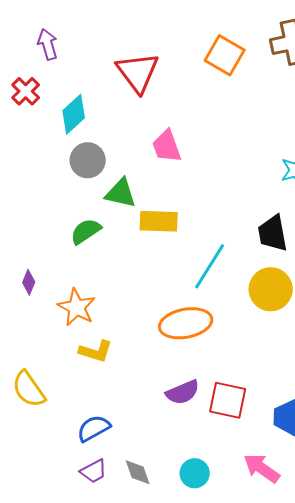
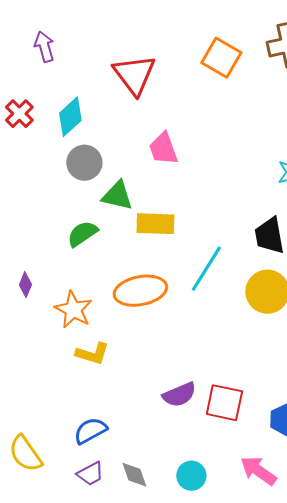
red cross: (26, 91) -> (19, 114), moved
orange ellipse: (186, 323) -> (140, 291), moved
yellow semicircle: (29, 389) -> (25, 454), moved

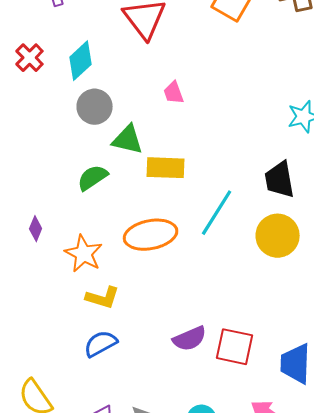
pink trapezoid: (163, 149) -> (174, 93), size x0.7
blue semicircle: (90, 431) -> (101, 344), moved

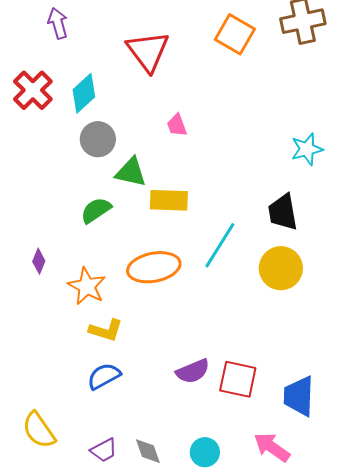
red cross: (30, 58) -> (33, 90), size x1.4

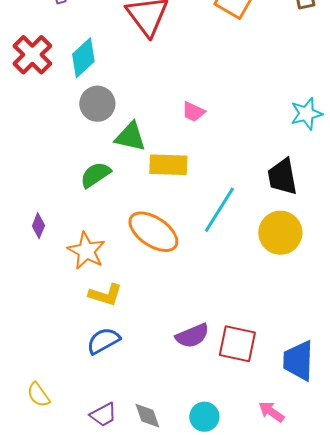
pink trapezoid: (177, 125) -> (193, 112), moved, turned -45
orange ellipse: (154, 267) -> (153, 232), turned 45
yellow semicircle: (39, 430) -> (38, 395), size x0.7
pink arrow: (272, 447) -> (271, 412), size x0.7

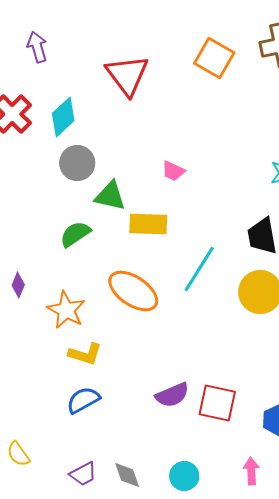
pink arrow: (271, 412) -> (251, 471), turned 52

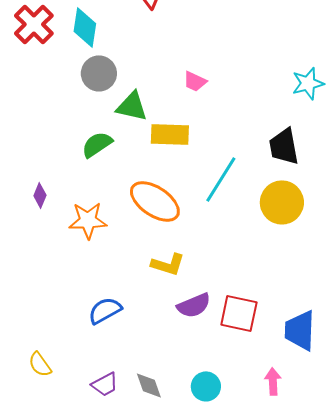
cyan diamond: (63, 117) -> (85, 27), turned -39
orange star: (66, 310) -> (88, 220), turned -30
yellow L-shape: (85, 354) -> (168, 264), moved

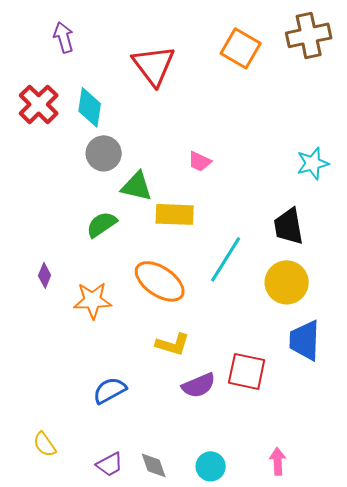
red square: (239, 313) -> (247, 371), moved
blue trapezoid: (300, 330) -> (305, 340), moved

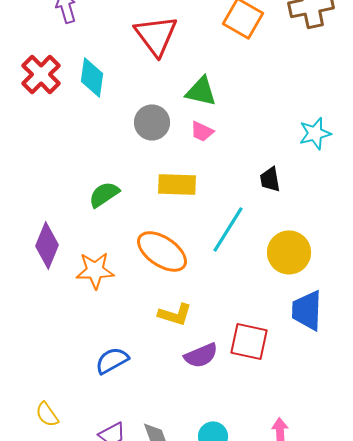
gray circle: (104, 153) -> (152, 122), moved
green triangle: (137, 186) -> (201, 91), moved
black trapezoid: (289, 226) -> (270, 179), moved, size x0.7
purple diamond: (45, 275) -> (47, 245), size x1.8

